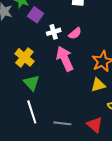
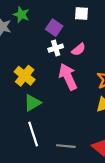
purple square: (36, 15) -> (54, 28), moved
green triangle: (31, 83) -> (32, 103), turned 42

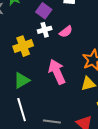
yellow cross: (25, 76) -> (23, 46), moved, turned 30
pink arrow: (68, 77) -> (57, 72), moved

